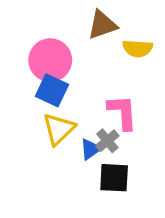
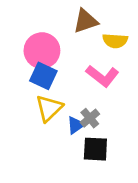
pink L-shape: (122, 112) -> (102, 76), moved, turned 132

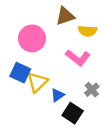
blue square: (43, 76) -> (20, 73), moved
gray cross: (90, 118) -> (92, 90), moved
black square: (95, 149) -> (73, 113), turned 30

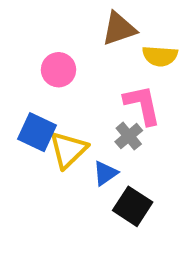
pink circle: (32, 38) -> (59, 70), size x0.7
pink L-shape: (78, 58) -> (142, 105), turned -140
gray cross: (92, 90) -> (129, 136), moved

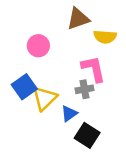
blue square: (37, 132) -> (24, 87), turned 30
gray cross: (129, 136) -> (85, 89), turned 30

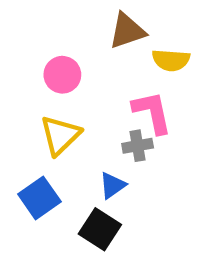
blue square: (24, 87) -> (39, 198), moved
yellow triangle: (45, 98) -> (60, 135), moved
black square: (87, 135) -> (100, 229), moved

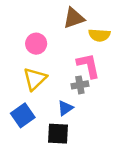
black square: (100, 229) -> (58, 134), turned -30

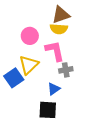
yellow semicircle: (99, 35) -> (59, 29), moved
pink L-shape: (88, 66) -> (55, 51), moved
blue square: (23, 115) -> (14, 78), moved

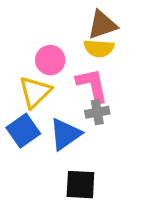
yellow triangle: (29, 65) -> (35, 92), moved
gray cross: (66, 70) -> (97, 112), moved
blue triangle: (54, 89) -> (65, 134), moved, size x1.5

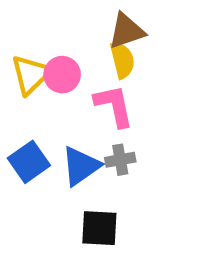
yellow semicircle: (99, 48) -> (122, 60), turned -108
yellow triangle: (35, 92) -> (31, 75), moved
gray cross: (97, 112) -> (120, 160), moved

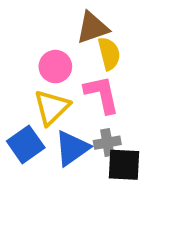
brown triangle: (126, 31) -> (92, 28), moved
yellow triangle: (31, 75) -> (52, 107), moved
black square: (99, 228) -> (124, 165), moved

